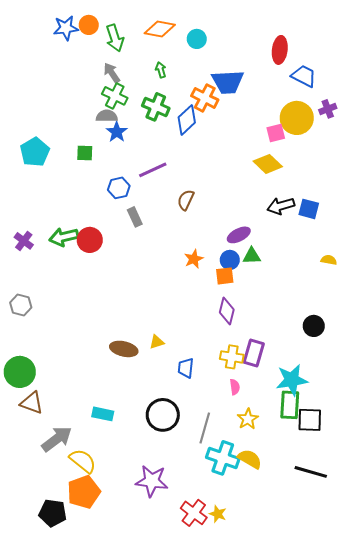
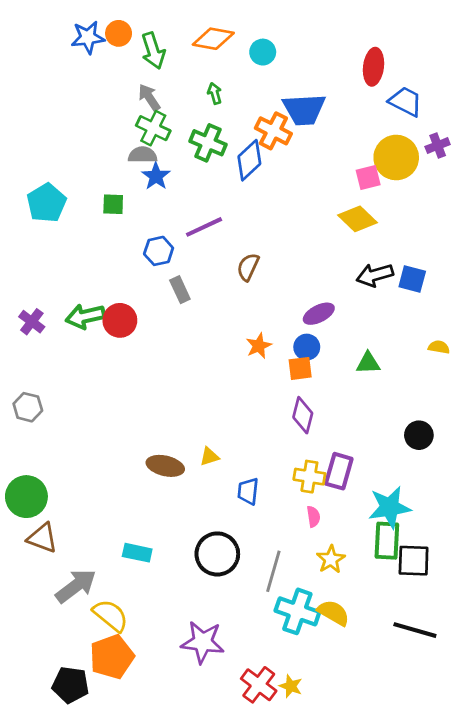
green triangle: (252, 256) -> (368, 363), moved

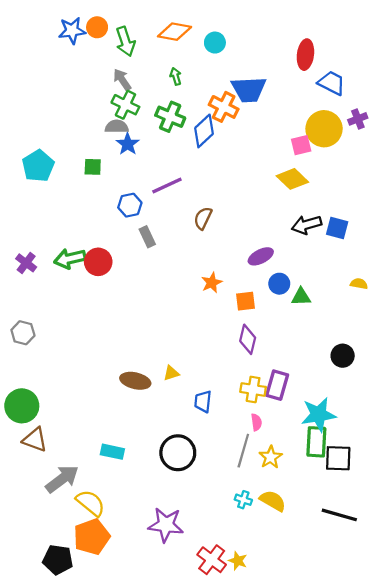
blue circle: (307, 347) -> (279, 284), moved
gray line: (273, 571) -> (243, 451), moved
cyan cross: (297, 611) -> (243, 500), size x0.5

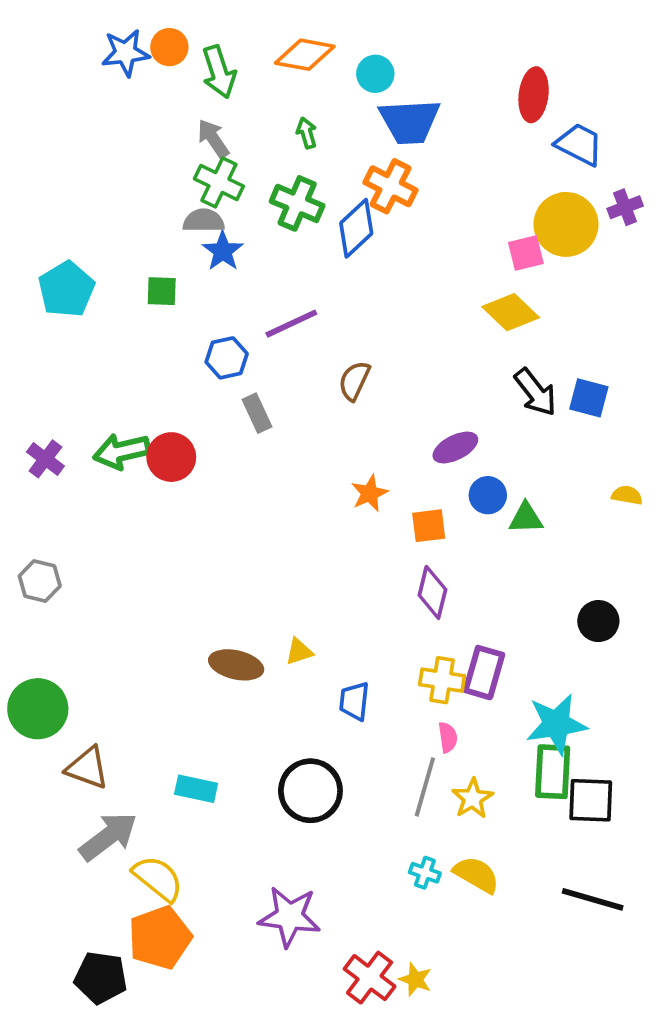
blue trapezoid: (249, 89) -> (410, 121), moved
black arrow: (307, 225) -> (535, 392), turned -112
brown triangle: (35, 440) -> (87, 768), moved

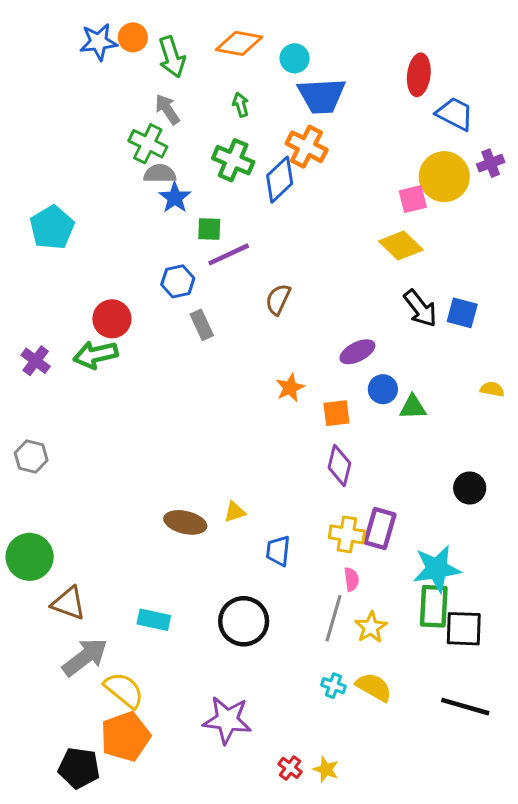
green cross: (219, 182) -> (148, 144), moved
green square: (162, 291) -> (209, 229), moved
red circle: (171, 457) -> (112, 319), moved
red cross: (370, 978) -> (290, 768), size x0.6

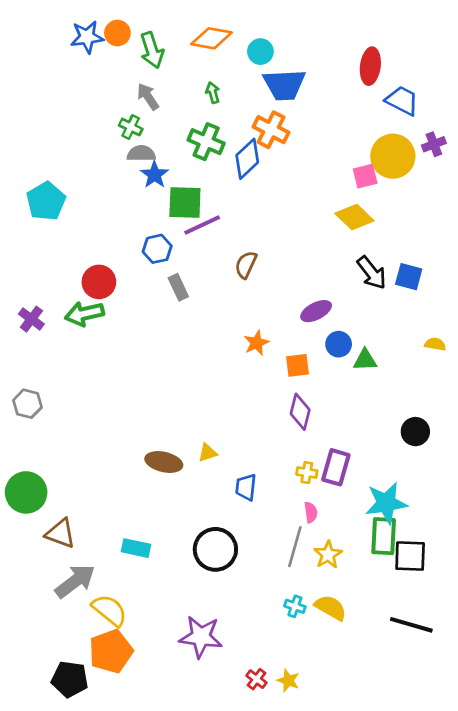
green cross: (148, 144) -> (131, 127), size x0.7
green square: (209, 229) -> (185, 202), size x1.6
yellow cross: (347, 534) -> (307, 473), size x0.7

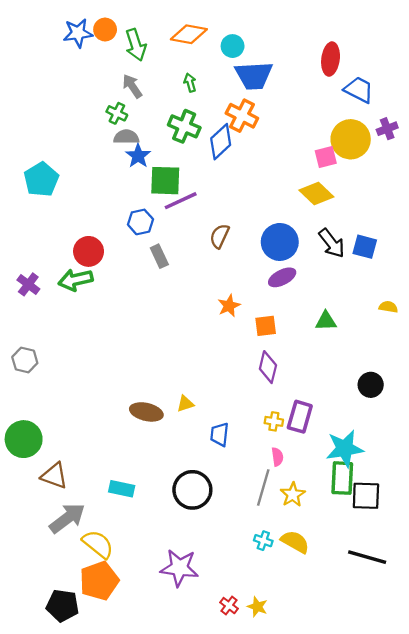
blue circle: (339, 344) -> (280, 242), moved, size x1.6

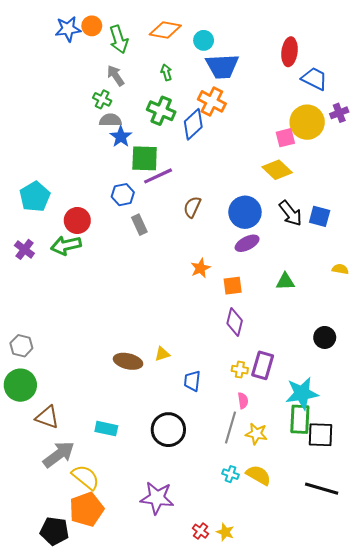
cyan pentagon: (41, 179) -> (35, 197), moved
gray hexagon: (25, 360) -> (21, 346), moved
yellow star: (293, 495) -> (256, 434), turned -30

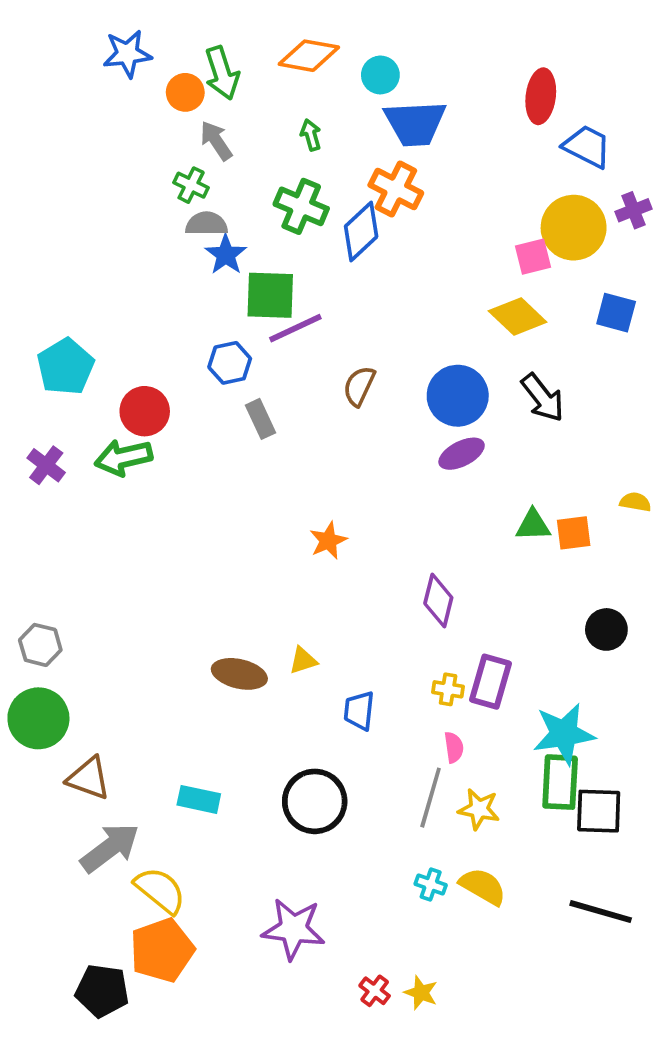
orange circle: (92, 26) -> (185, 92), moved
blue square: (320, 216) -> (616, 313), moved
orange star: (200, 268) -> (328, 541), moved
orange square: (233, 286) -> (574, 533), moved

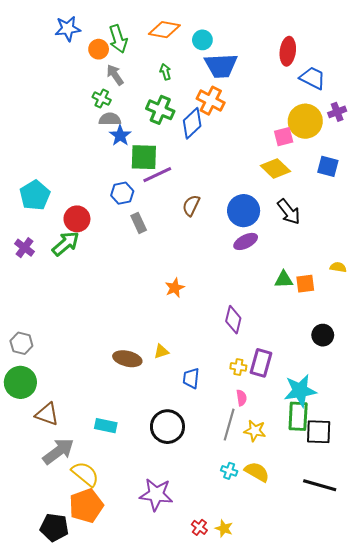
green arrow: (123, 458) -> (66, 244), turned 152

